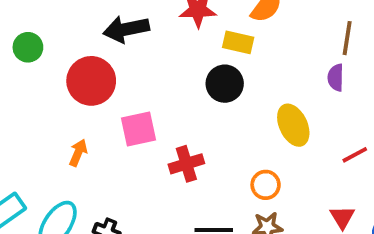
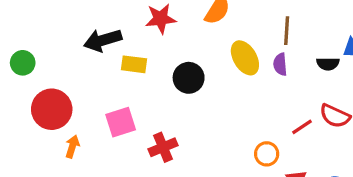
yellow rectangle: (238, 42) -> (134, 64), moved
red circle: (91, 81) -> (52, 109), moved
yellow ellipse: (293, 125) -> (245, 58), moved
orange circle: (266, 185) -> (267, 154), moved

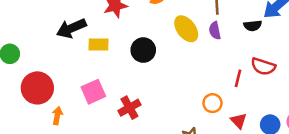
red line: (302, 127) -> (238, 78), turned -36

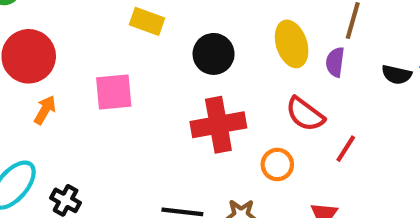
red semicircle: (263, 66) -> (305, 114), moved
orange circle: (213, 103) -> (277, 165), moved
red cross: (129, 108) -> (218, 125), moved, size x1.4

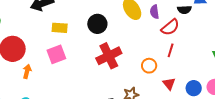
yellow rectangle: (147, 21) -> (60, 28), moved
red semicircle: (305, 114) -> (170, 27), moved, turned -60
orange circle: (277, 165) -> (149, 66), moved

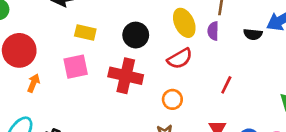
red semicircle: (170, 27) -> (180, 59), moved
red cross: (109, 56) -> (126, 76), moved, turned 30
orange circle: (149, 66) -> (172, 99), moved

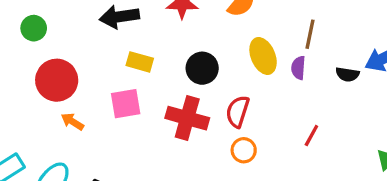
red semicircle: (180, 59) -> (238, 112), moved, turned 135
orange arrow: (33, 83) -> (72, 122), turned -84

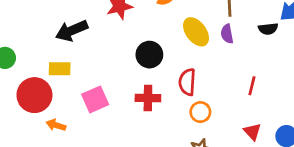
yellow rectangle: (140, 62) -> (60, 69), moved
red cross: (187, 118) -> (148, 98), size x0.7

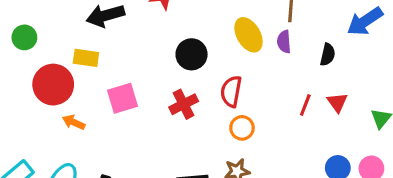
black semicircle: (268, 29) -> (328, 55), moved, turned -78
red cross: (148, 98) -> (184, 104), turned -35
red triangle: (252, 132) -> (337, 102), moved

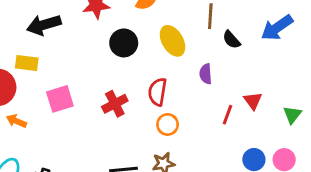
purple semicircle: (284, 42) -> (206, 74), moved
black circle: (192, 54) -> (124, 43), moved
black semicircle: (328, 55) -> (231, 40), moved, turned 126
red line: (305, 105) -> (228, 115), moved

